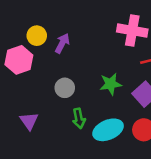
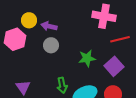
purple arrow: (62, 43) -> (49, 26), turned -105
gray circle: (65, 88) -> (51, 45), moved

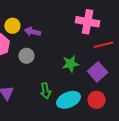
gray circle: (51, 45) -> (26, 56), moved

